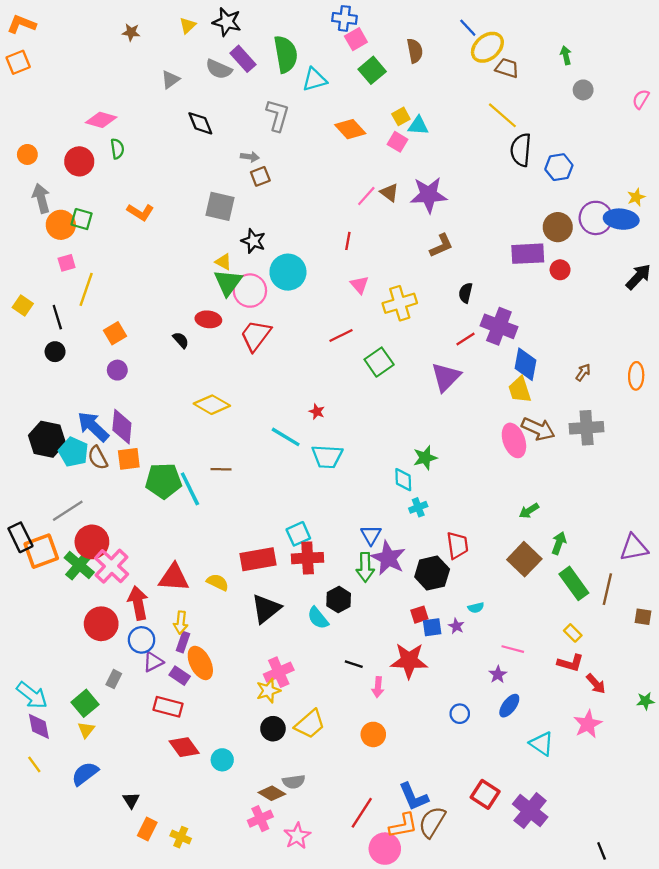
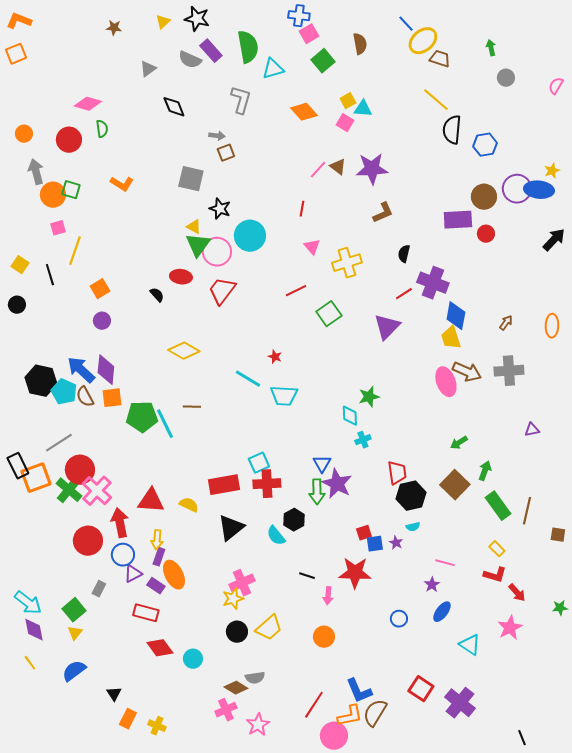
black circle: (55, 352) -> (17, 305), moved
purple triangle: (634, 548) -> (532, 430), moved, size x0.6
black hexagon: (432, 573) -> (411, 496), moved

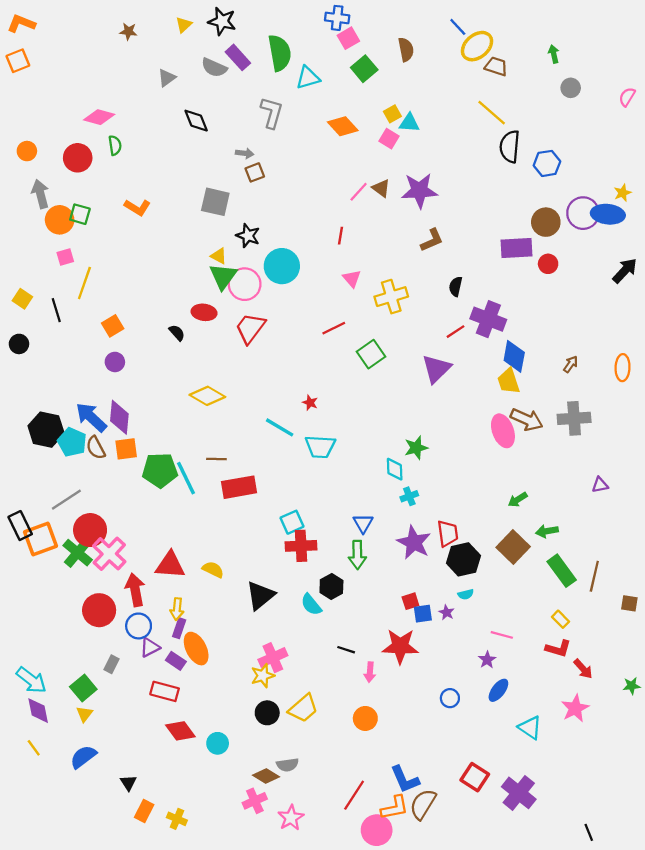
green arrow: (485, 471) -> (547, 531), turned -120
purple star: (337, 484) -> (414, 542), moved
red rectangle: (224, 485) -> (239, 487), moved

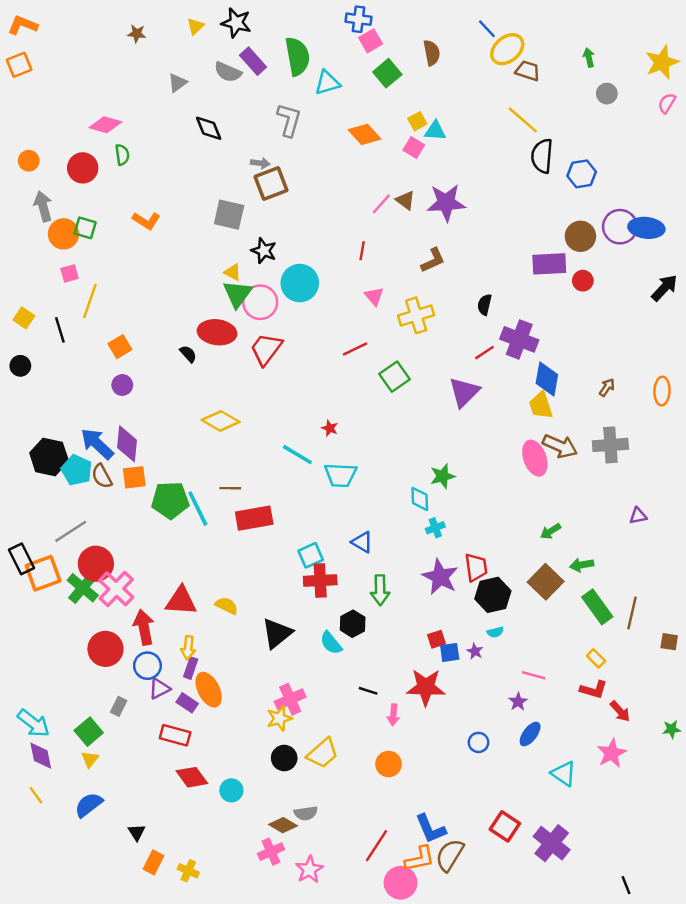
brown square: (255, 172) -> (271, 184), size x1.6
yellow star: (623, 193) -> (662, 62), moved, size x1.8
brown L-shape: (432, 240) -> (433, 260), moved
red ellipse: (204, 312) -> (217, 332), size x1.4
blue triangle: (363, 523) -> (362, 542), moved, turned -30

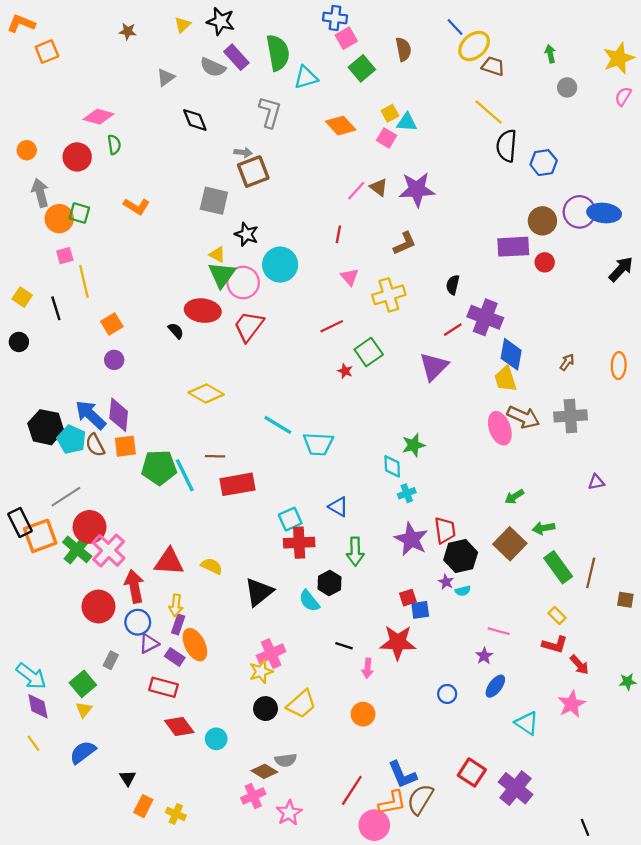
orange square: (19, 65) -> (47, 52), moved
yellow line: (90, 301) -> (84, 281), turned -32
red star: (330, 428) -> (345, 371), moved
purple star: (475, 651) -> (446, 582), moved

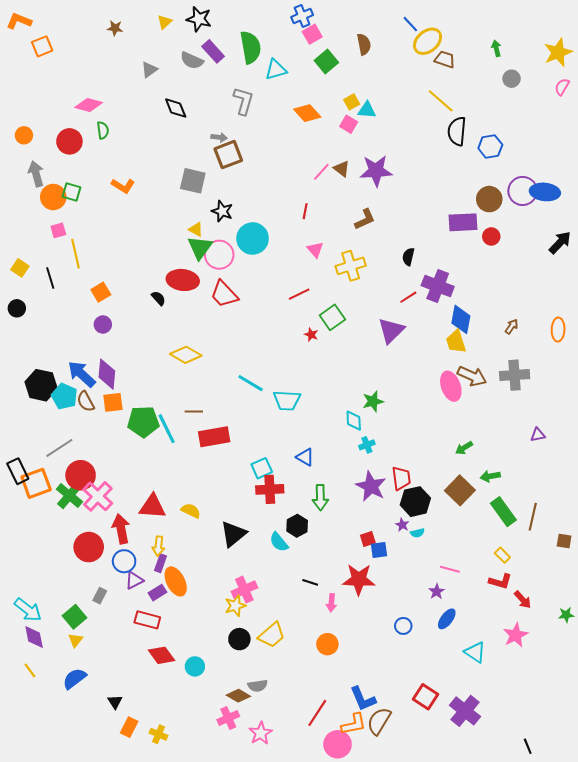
blue cross: (335, 18) -> (302, 16), turned -30
red trapezoid: (249, 326) -> (224, 294), turned -80
purple rectangle: (175, 657) -> (157, 593), turned -66

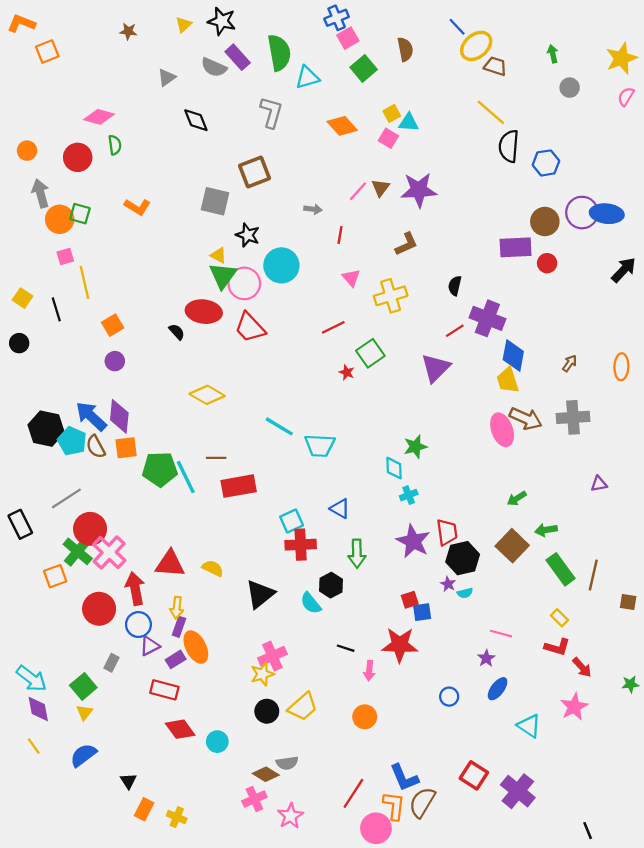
gray arrow: (219, 137) -> (313, 209), moved
brown triangle: (342, 169) -> (380, 188), turned 30
orange square: (36, 483) -> (55, 576), moved, size x0.7
orange L-shape: (354, 724) -> (394, 806), turned -72

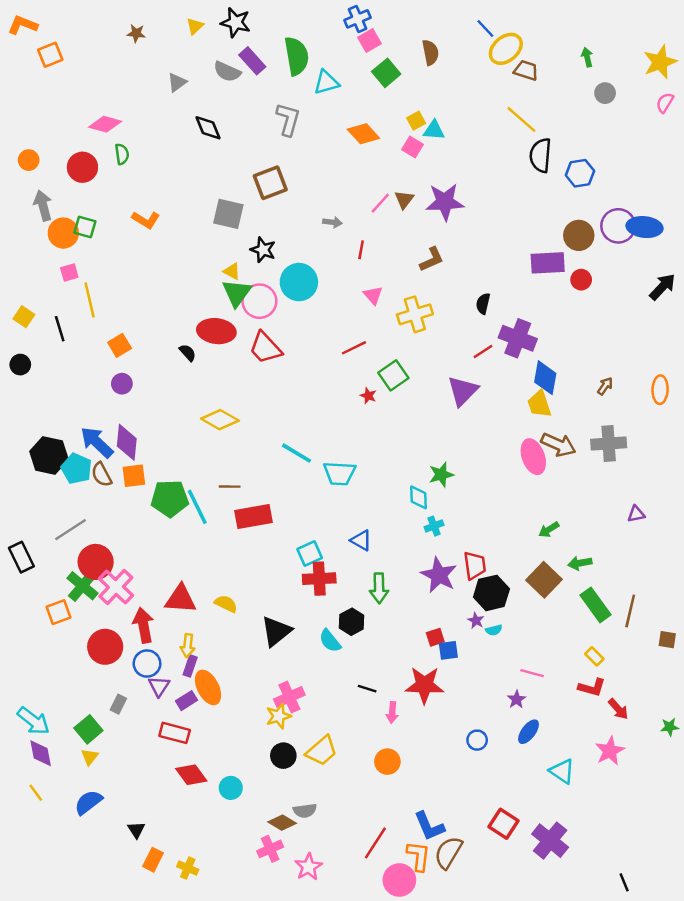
purple triangle: (150, 646) -> (159, 686), turned -30

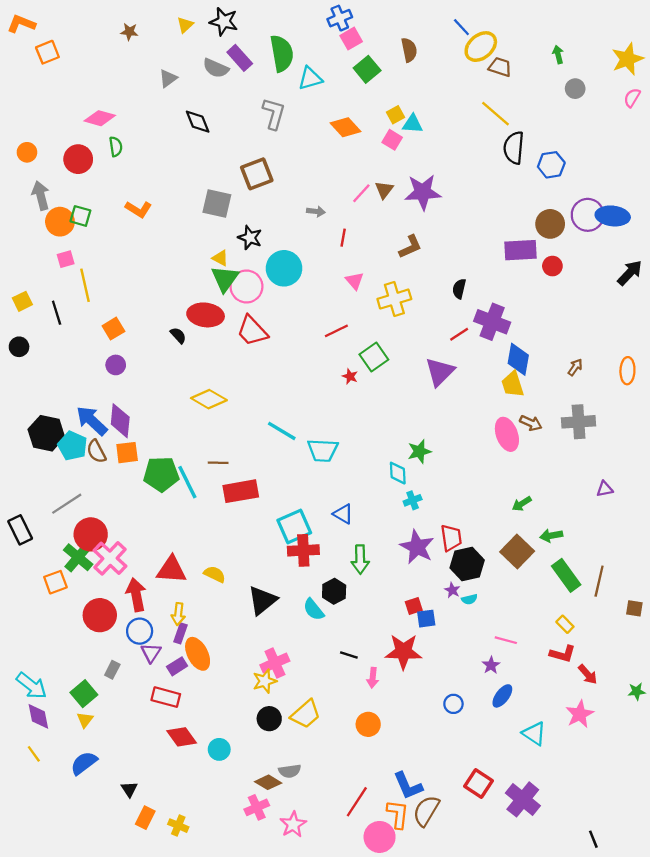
yellow square: (24, 317) -> (22, 301), turned 30
brown arrow: (558, 445) -> (531, 423), size x0.7
cyan square: (310, 554) -> (294, 526), size x1.4

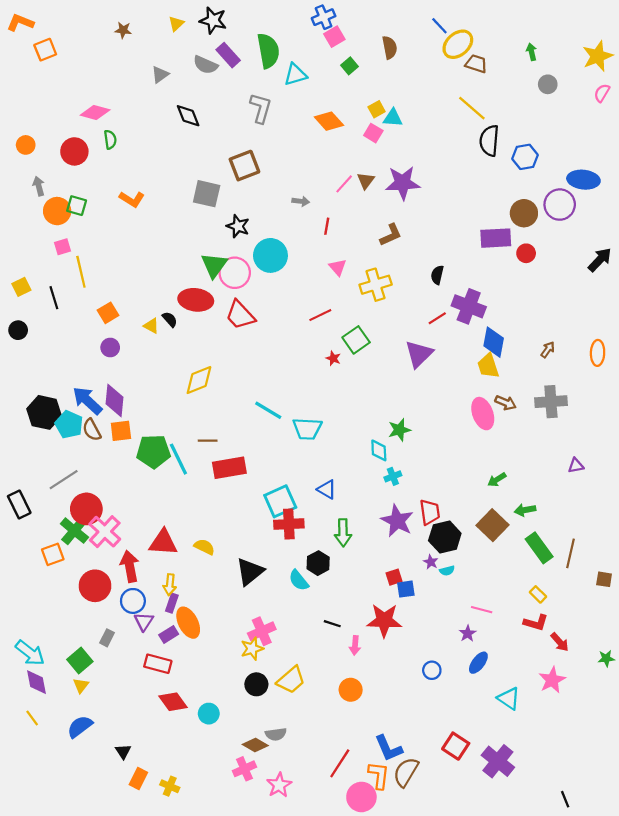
green square: (367, 69) -> (350, 66), size x0.7
gray arrow: (41, 196) -> (39, 186), size x0.7
blue ellipse: (613, 216) -> (583, 180), moved
yellow triangle: (220, 258) -> (151, 326), moved
yellow diamond: (209, 399) -> (199, 380), turned -52

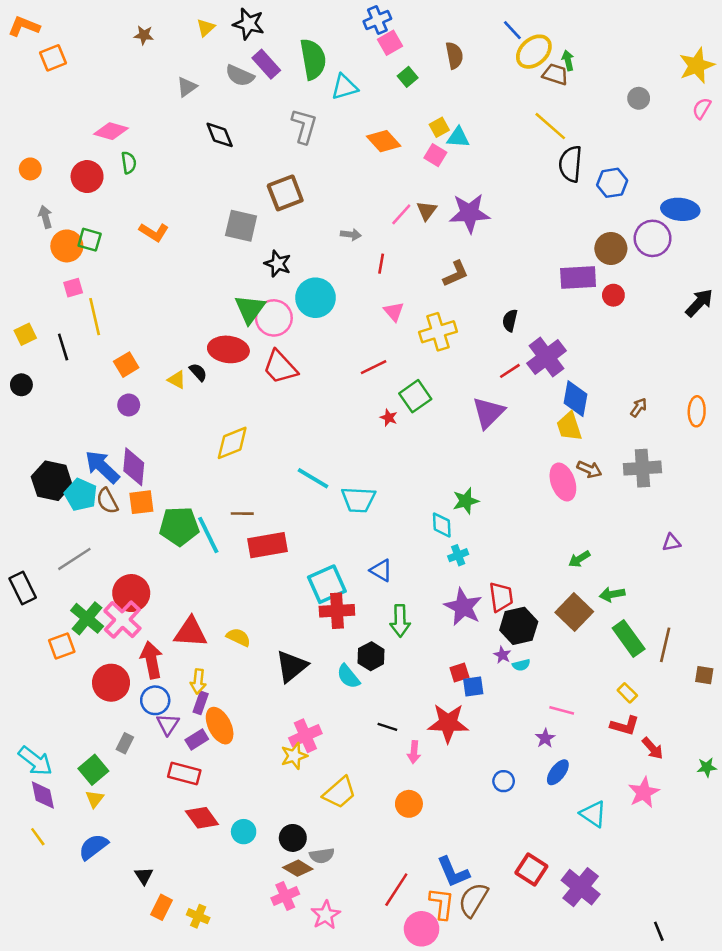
green arrow: (531, 52) -> (568, 60), moved
purple cross: (469, 306) -> (546, 357), turned 32
red circle: (86, 509) -> (131, 593), moved
black circle: (256, 684) -> (293, 838), moved

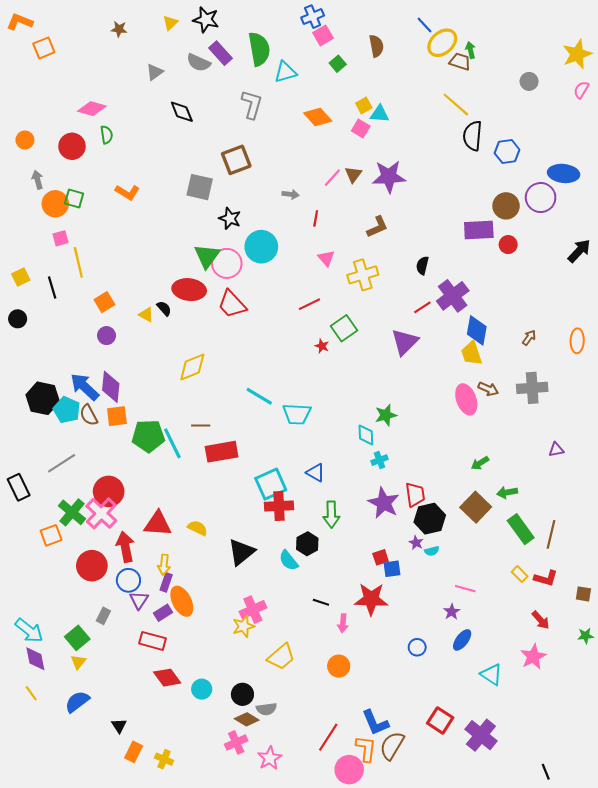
brown square: (704, 675) -> (583, 594), moved
red L-shape: (625, 726) -> (546, 578), moved

